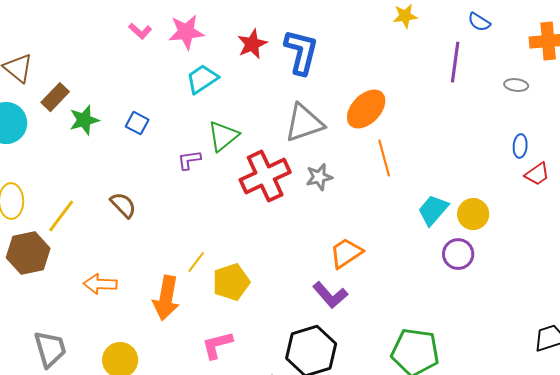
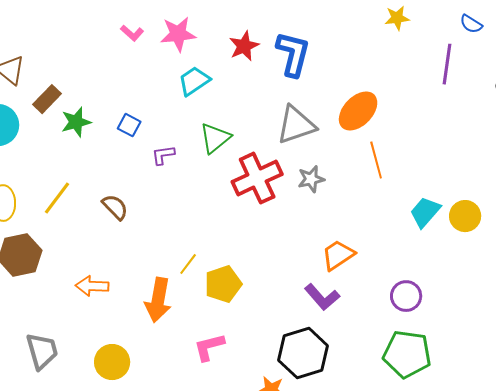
purple L-shape: (189, 160) -> (163, 155), moved
yellow line: (61, 216) -> (57, 198), moved
purple circle: (458, 254) -> (406, 296), moved

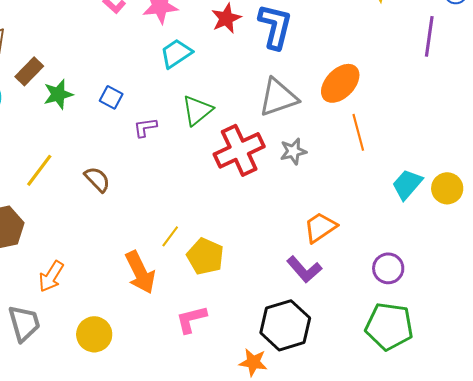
yellow pentagon: (223, 284) -> (205, 256), turned -30
orange arrow: (92, 286) -> (51, 276), moved, turned -60
orange arrow: (158, 300) -> (140, 272), turned -36

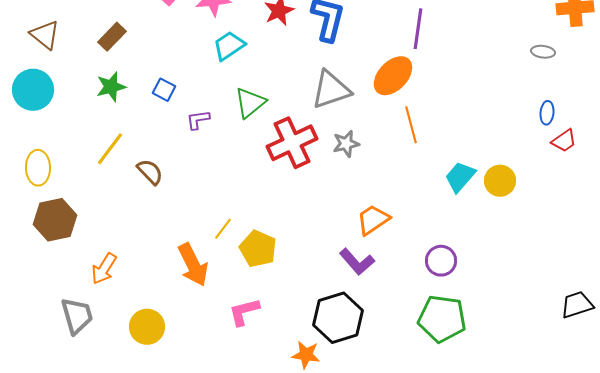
purple line: (429, 36) -> (418, 29), moved
brown rectangle: (29, 71) -> (112, 37), moved
yellow line: (39, 170) -> (110, 149), moved

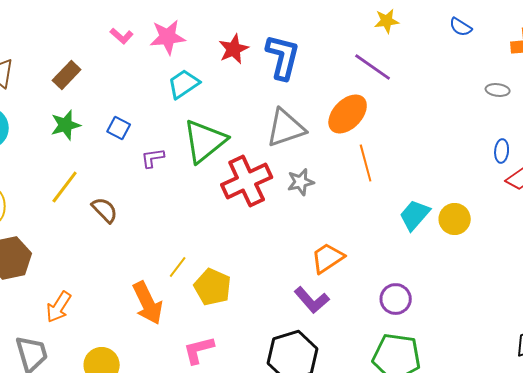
purple line: (418, 29) -> (373, 67), turned -63
green triangle: (250, 103) -> (205, 141), size x1.4

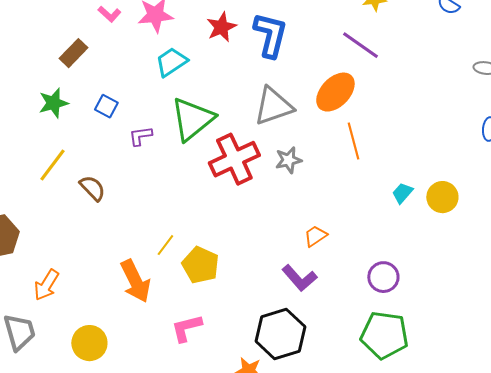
brown rectangle: (67, 75) -> (73, 53), moved
cyan trapezoid: (415, 215) -> (402, 193), size x0.7
orange trapezoid: (328, 258) -> (315, 236), size x0.7

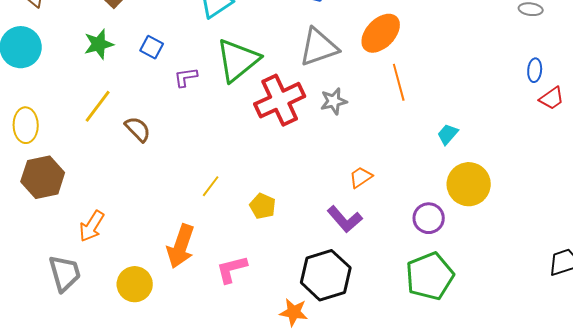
yellow circle: (442, 197) -> (469, 184), moved, size x1.4
yellow pentagon: (200, 265) -> (263, 206), moved, size x0.7
orange arrow: (135, 281) -> (181, 246), moved, turned 45
green pentagon: (384, 335) -> (430, 276), turned -30

